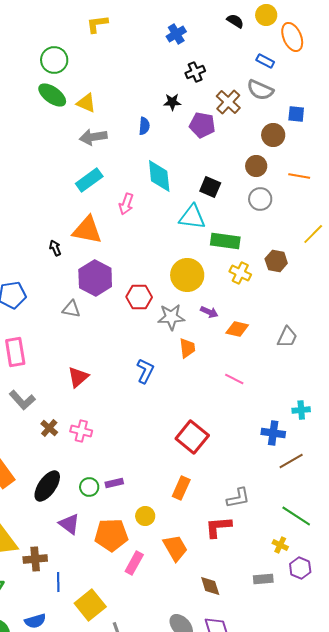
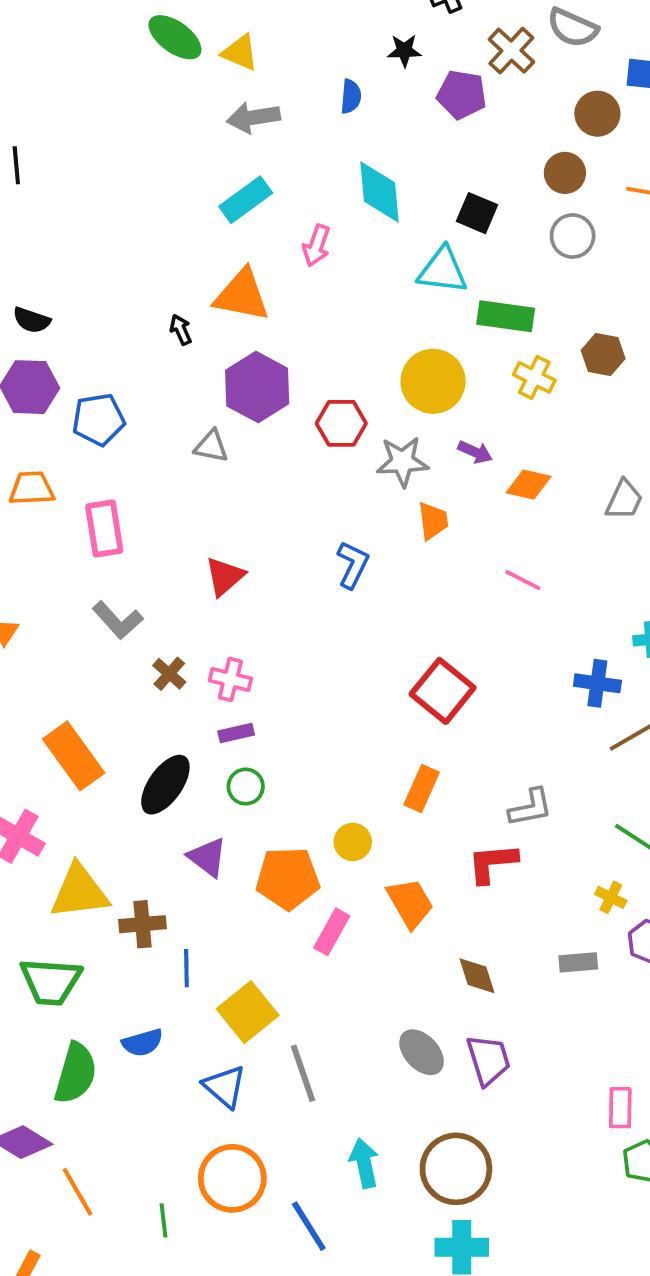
purple rectangle: (114, 483) -> (236, 733), moved

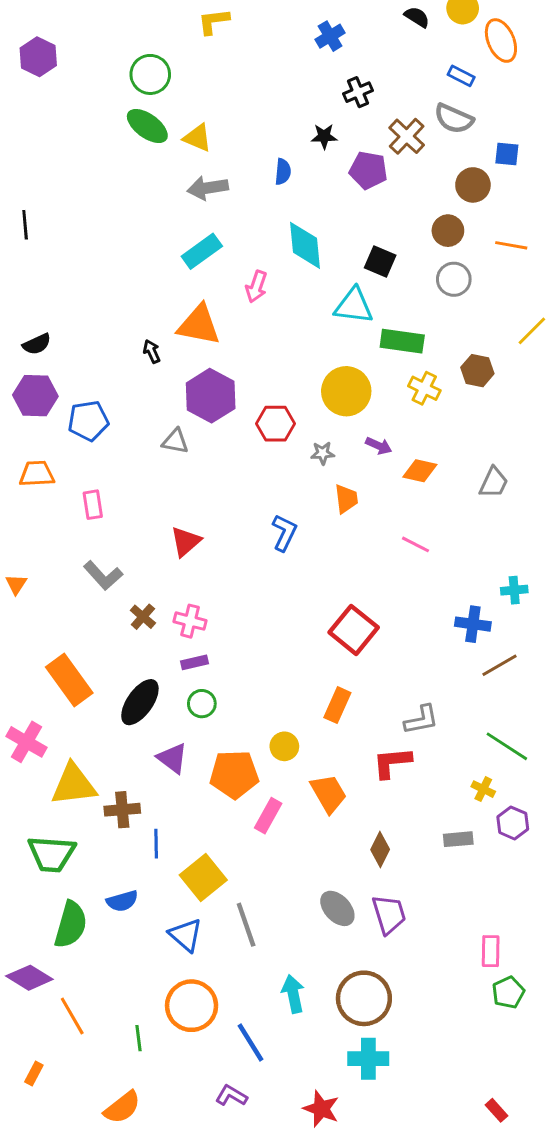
black semicircle: (32, 320) -> (37, 344), turned -44
gray star: (402, 462) -> (323, 453), size x0.6
pink rectangle: (104, 528) -> (93, 505), size x0.7
brown diamond: (477, 976) -> (380, 849), turned 44

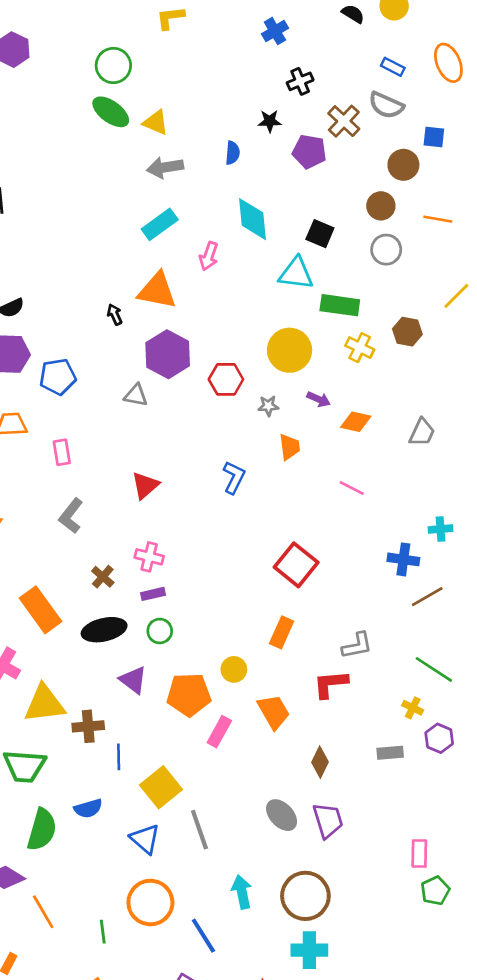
orange ellipse: (501, 41) -> (448, 63), moved
gray L-shape: (103, 575) -> (71, 516), turned 80
brown cross: (143, 617) -> (103, 577), moved
black ellipse: (140, 702) -> (104, 630), turned 42

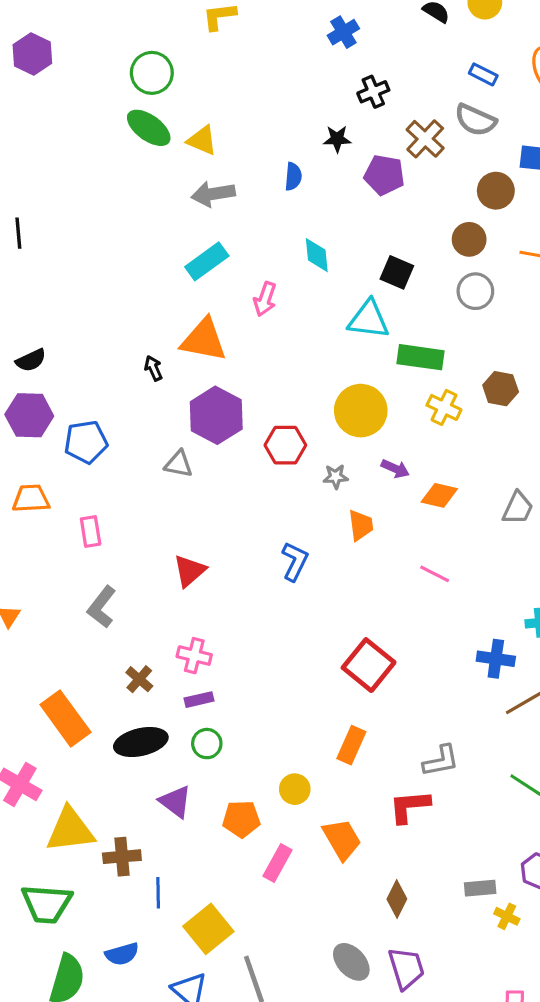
cyan diamond: (252, 219) -> (317, 255), size x0.7
orange pentagon: (189, 695) -> (241, 819), size x0.7
yellow cross: (413, 708) -> (507, 916), moved

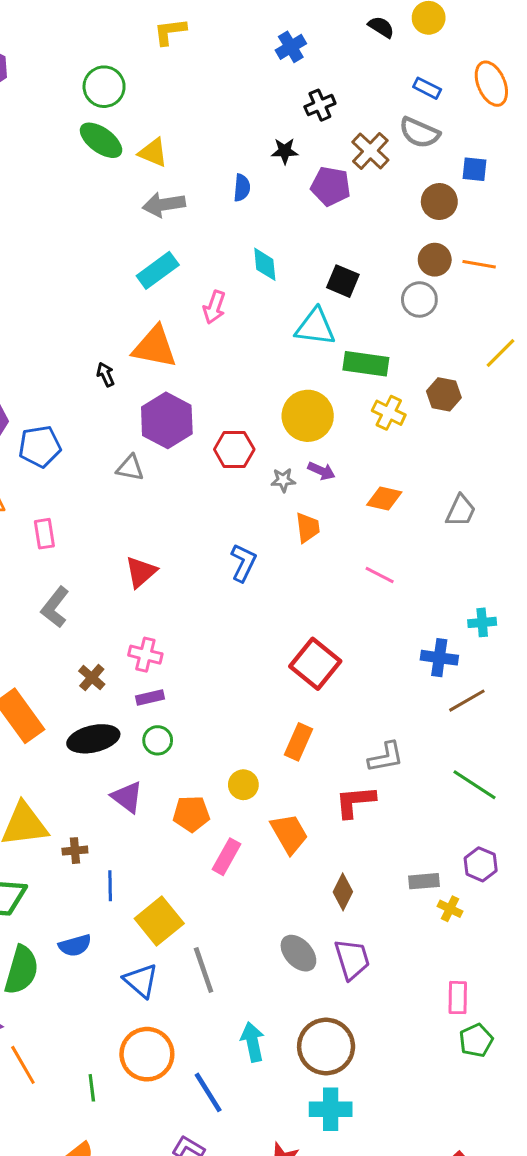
brown circle: (469, 239) -> (435, 260), moved
purple arrow: (395, 469) -> (321, 471), moved
brown cross: (122, 857) -> (75, 851), size x0.7

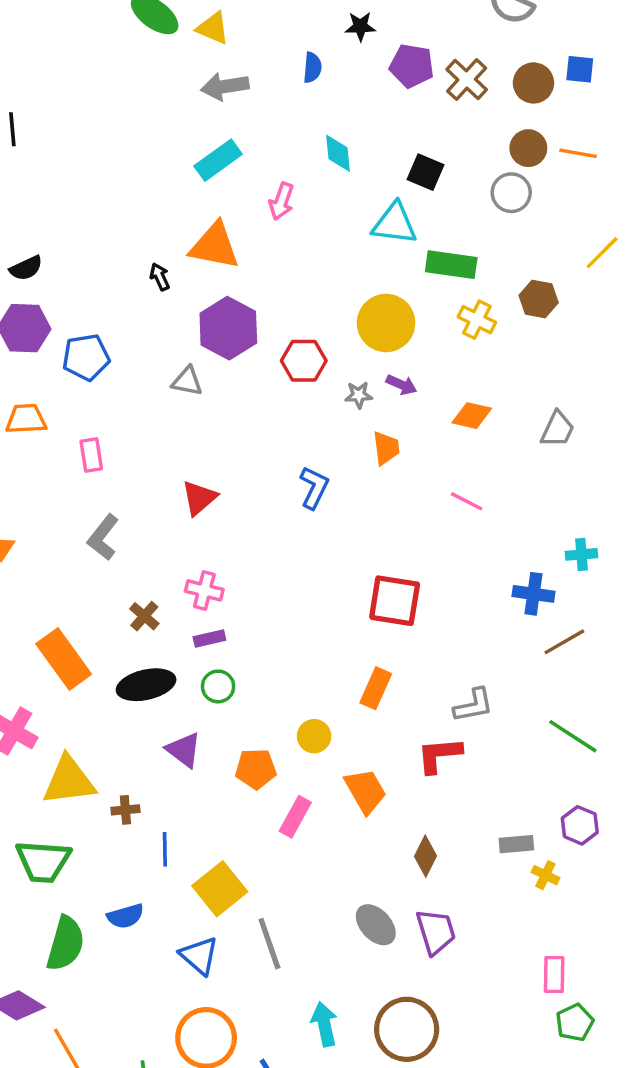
brown cross: (370, 151) -> (467, 80), moved
blue square: (475, 169) -> (580, 69), moved
red square: (315, 664) -> (395, 601), turned -30

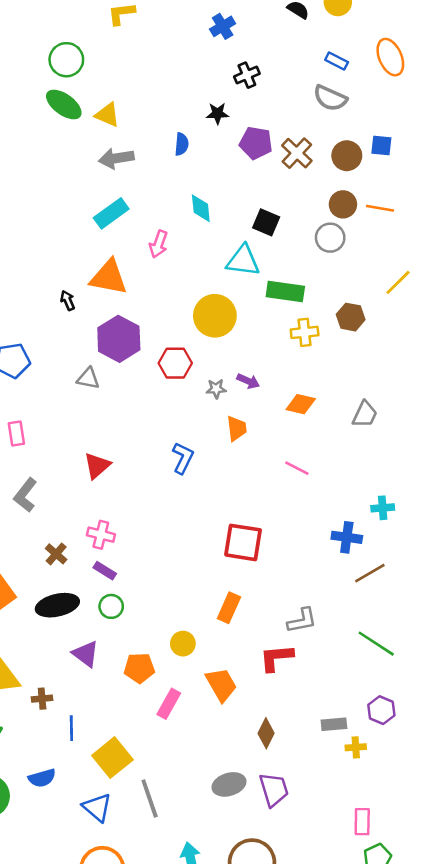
yellow cross: (477, 320) -> (305, 332), turned -32
yellow circle: (386, 323) -> (215, 316), moved
purple rectangle: (209, 638) -> (105, 571), turned 45
yellow cross: (545, 875) -> (356, 747), turned -30
gray ellipse: (376, 925) -> (229, 784), turned -64

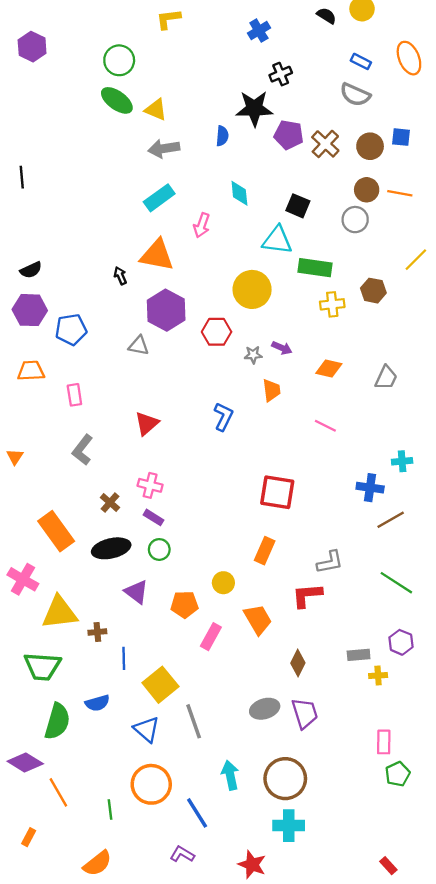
black star: (217, 113) -> (254, 108), size x1.8

